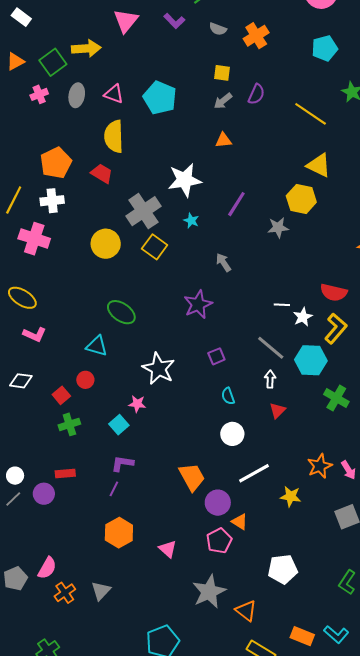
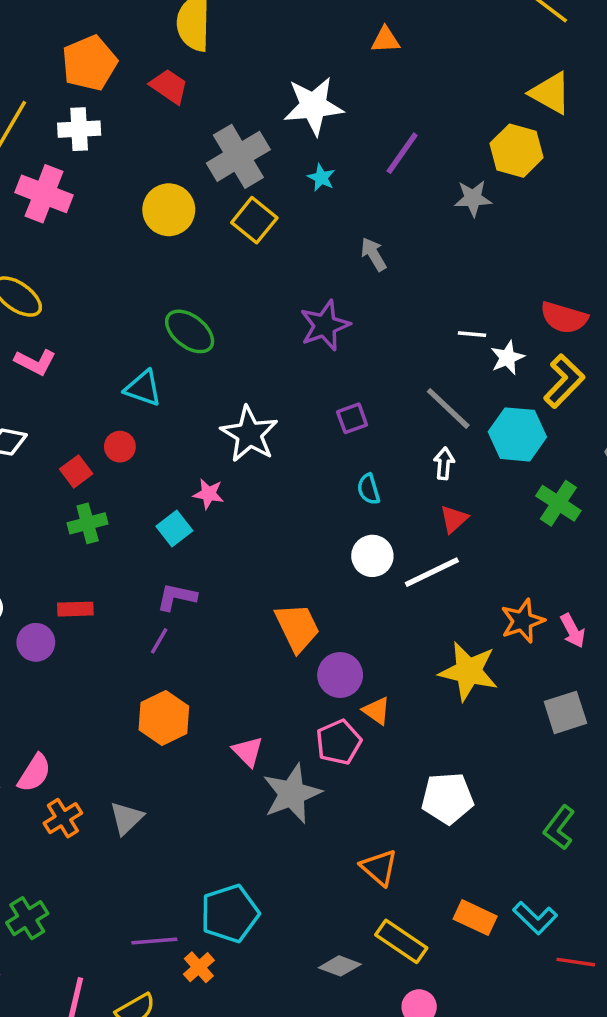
white line: (254, 473) -> (432, 572), moved
yellow star: (291, 496) -> (468, 671), size x1.6
gray star: (209, 592) -> (292, 794), moved

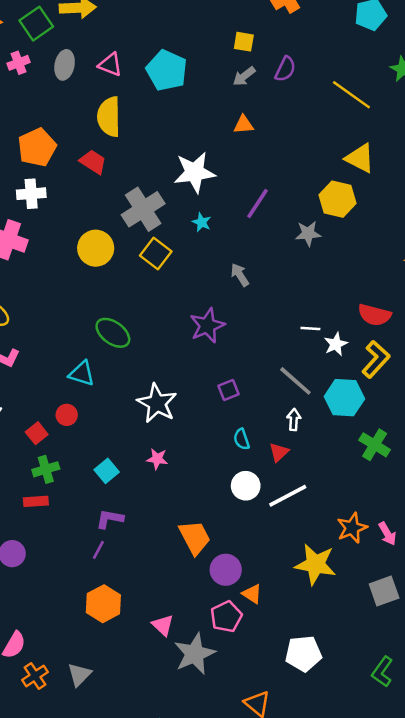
pink star: (208, 494) -> (157, 459), moved
red triangle: (454, 519) -> (279, 452), moved
red rectangle: (75, 609) -> (36, 501), moved

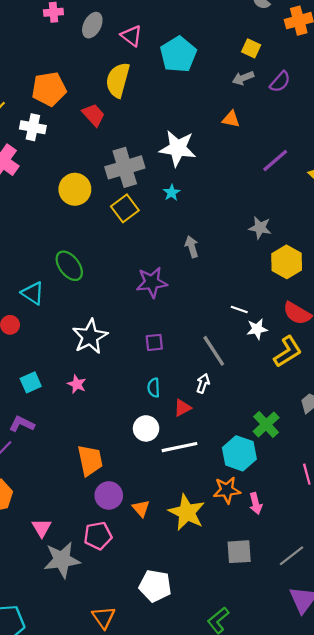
yellow hexagon: (338, 199) -> (287, 262), moved
purple line: (258, 203) -> (275, 161), moved
cyan hexagon: (344, 398) -> (239, 453), moved
orange triangle: (252, 594) -> (141, 508), moved

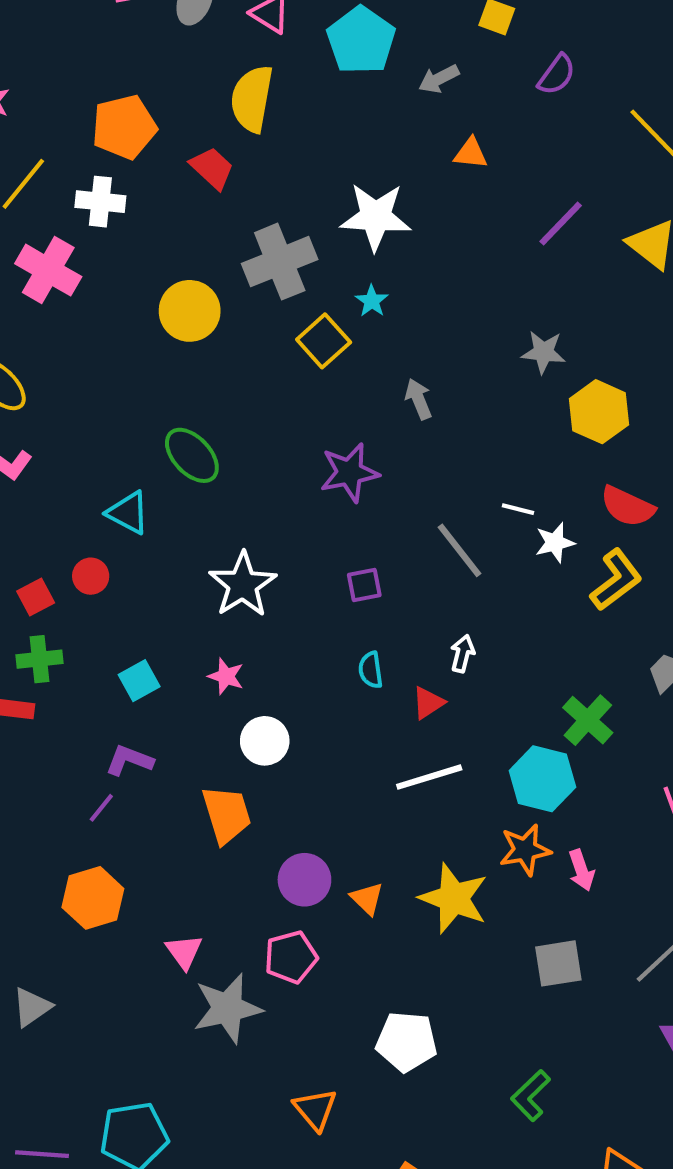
gray arrow: (243, 78) -> (439, 79), moved
yellow square: (125, 208) -> (324, 341), moved
gray line: (214, 351) -> (459, 550), moved
white circle: (146, 428) -> (265, 741), moved
orange trapezoid: (90, 460) -> (227, 814), moved

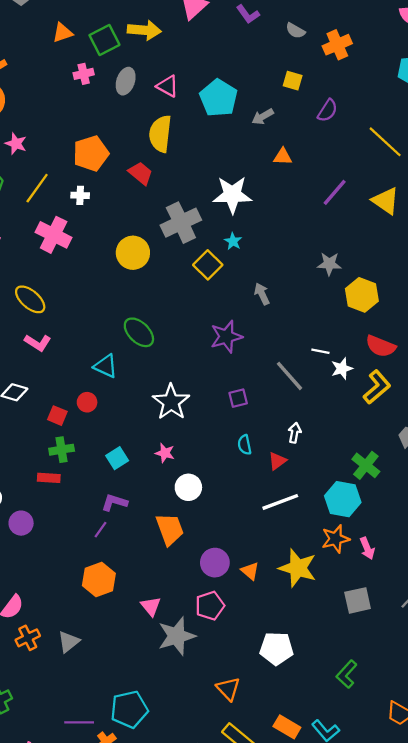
white cross: (100, 202) -> (80, 195), size x0.7
red square: (36, 597) -> (57, 416), turned -36

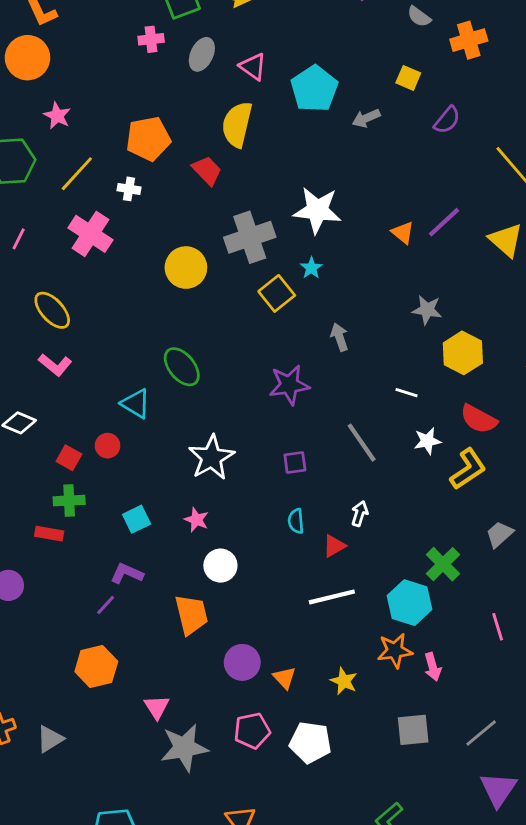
orange triangle: (283, 157) -> (403, 233), moved, turned 30
white line: (320, 351) -> (406, 393), moved
yellow star: (298, 568) -> (344, 681), size x0.6
pink pentagon: (210, 606) -> (252, 731), moved
white pentagon: (276, 648) -> (310, 742), moved

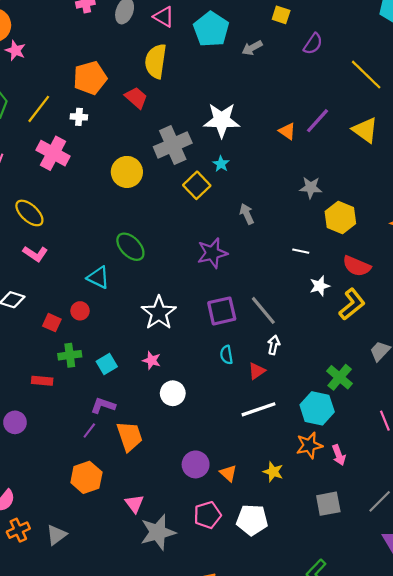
pink star: (57, 116) -> (15, 50), moved
gray line: (362, 443) -> (263, 310), moved
purple square: (295, 462) -> (222, 311), size x1.6
green cross: (69, 501) -> (70, 355), moved
orange trapezoid: (191, 615) -> (130, 436), moved

